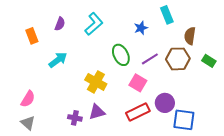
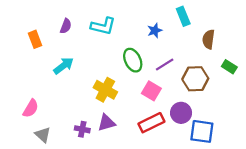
cyan L-shape: (94, 24) -> (103, 26), turned 55
brown hexagon: (178, 59) -> (195, 79), moved
gray triangle: (28, 123) -> (43, 135), moved

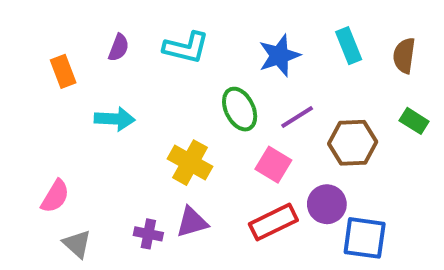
cyan rectangle: (183, 16) -> (349, 46), moved
blue star: (155, 30) -> (279, 56), size x1.5
brown semicircle: (208, 39) -> (404, 56), moved
cyan arrow: (64, 66) -> (115, 119), turned 40

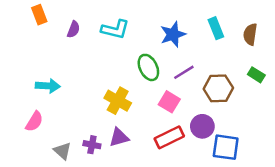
orange rectangle: (63, 71) -> (39, 15), moved
cyan arrow: (115, 119) -> (48, 86), moved
gray triangle: (77, 244) -> (63, 151), moved

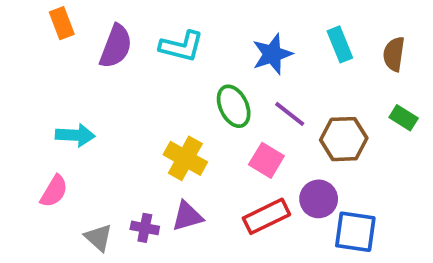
purple semicircle: (74, 29) -> (116, 46), size x1.6
purple line: (184, 72) -> (290, 114), turned 70

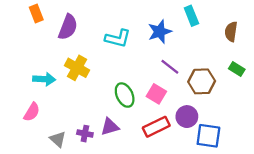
cyan rectangle: (340, 44) -> (191, 16), moved
cyan L-shape: (181, 46) -> (118, 38), moved
green ellipse: (234, 106) -> (125, 95), moved
yellow cross: (185, 158) -> (77, 68), moved

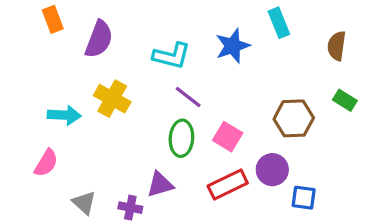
purple line: (170, 67) -> (188, 97), moved
green ellipse: (125, 95) -> (181, 138), turned 30
purple cross: (85, 134) -> (130, 208), moved
blue square: (208, 136) -> (304, 198), size x0.7

